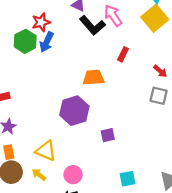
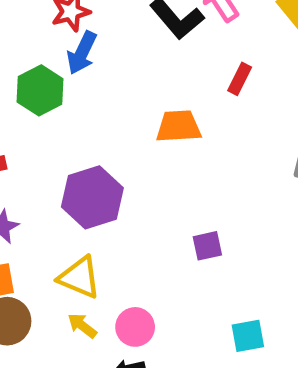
green hexagon: (25, 41) -> (40, 90), moved
purple hexagon: (74, 111) -> (92, 197), moved
yellow arrow: (39, 175) -> (82, 326), moved

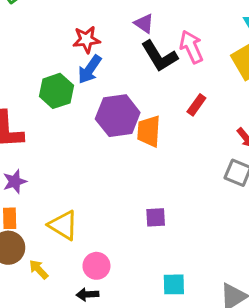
orange trapezoid: (179, 126) -> (149, 131), turned -92
purple hexagon: (92, 197) -> (118, 116), moved
yellow arrow: (82, 326) -> (39, 269), moved

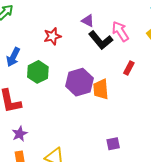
blue arrow: (90, 69) -> (13, 57), moved

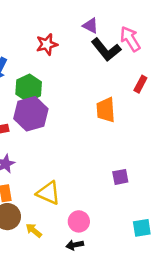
purple hexagon: (79, 82) -> (31, 114), moved

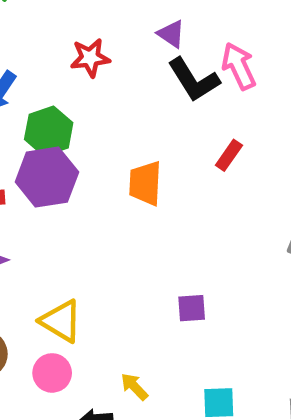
red rectangle: (140, 84) -> (229, 155), moved
orange trapezoid: (106, 110) -> (145, 183), moved
pink circle: (79, 221) -> (52, 373), moved
yellow arrow: (34, 230) -> (134, 387), moved

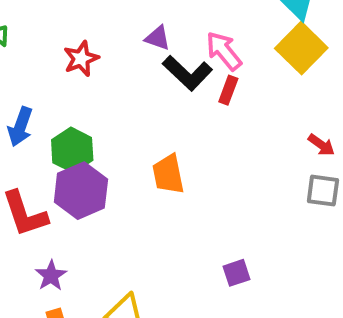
red star: (90, 58) -> (81, 59), moved
red rectangle: (229, 155) -> (228, 90), moved

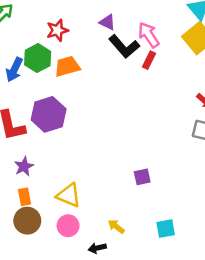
green hexagon: (72, 150) -> (38, 58), moved
orange trapezoid: (168, 174) -> (67, 66), moved, turned 80

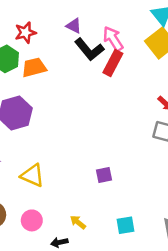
red rectangle: (149, 60) -> (113, 63), size x1.5
yellow triangle: (69, 195) -> (32, 175), moved

